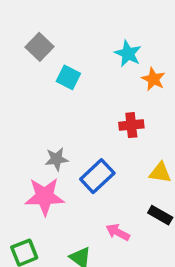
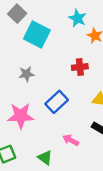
cyan square: (68, 77) -> (37, 34), size x1.6
gray star: (57, 159) -> (26, 74), moved

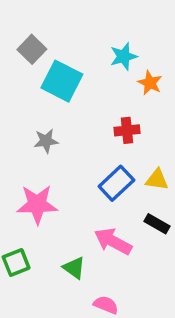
cyan star: (78, 18) -> (123, 56), turned 30
blue rectangle: (57, 102) -> (116, 183), moved
pink arrow: (71, 140) -> (113, 241), size x1.5

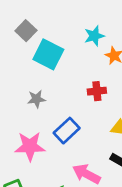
blue rectangle: (116, 183) -> (67, 131), moved

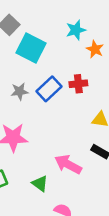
blue rectangle: (67, 131) -> (49, 89), moved

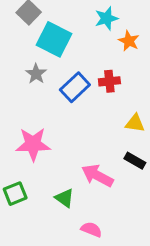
gray star: (19, 91) -> (36, 74), moved, turned -30

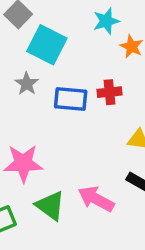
blue rectangle: (75, 87) -> (71, 99), turned 48
green triangle: (64, 198) -> (50, 206), moved, size x1.4

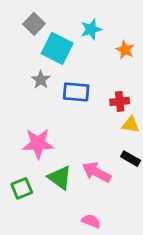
cyan star: (106, 21) -> (91, 29), moved
red cross: (110, 92) -> (120, 101), moved

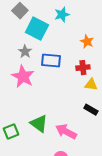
orange star: (125, 50) -> (87, 42), moved
pink star: (38, 144) -> (23, 77), moved, turned 30
pink arrow: (97, 172) -> (66, 132), moved

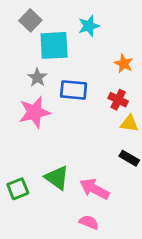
cyan square: (37, 29) -> (54, 45), turned -30
red cross: (83, 68) -> (118, 100), turned 32
pink star: (23, 77) -> (35, 112), turned 30

